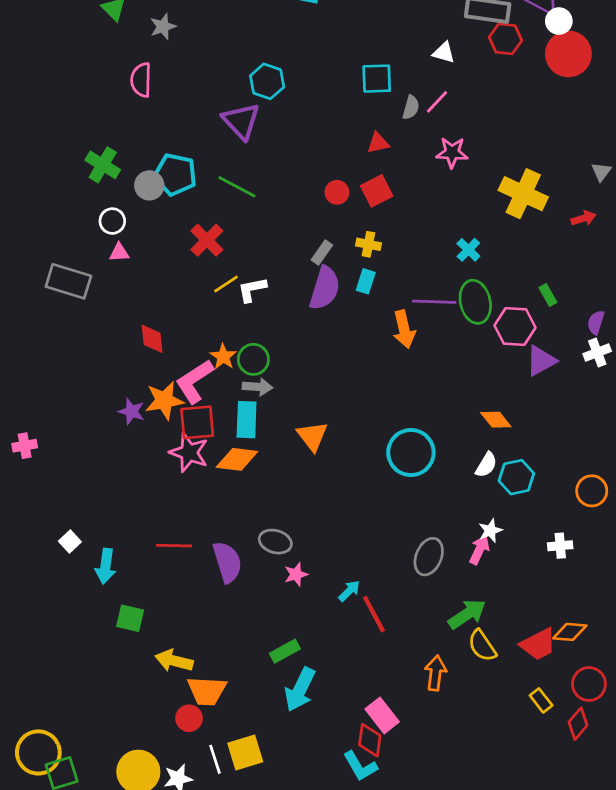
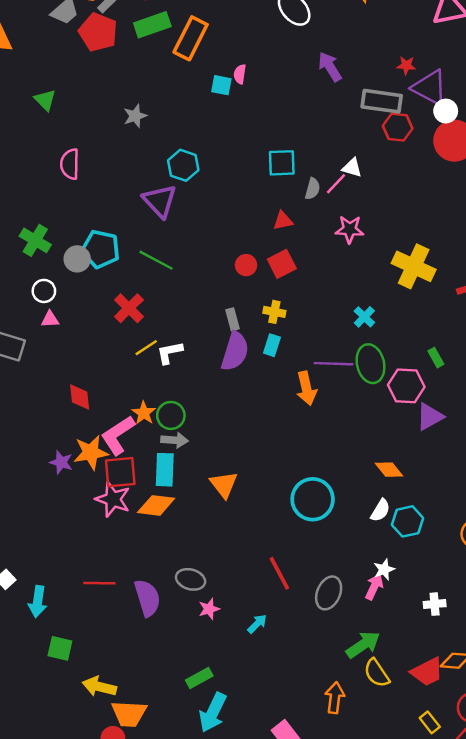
gray star: (163, 27) -> (135, 116), moved
white triangle: (444, 53) -> (352, 168), moved
gray rectangle: (322, 253) -> (232, 319), turned -50
white cross: (560, 546) -> (435, 604), moved
red line: (374, 614) -> (279, 573), moved

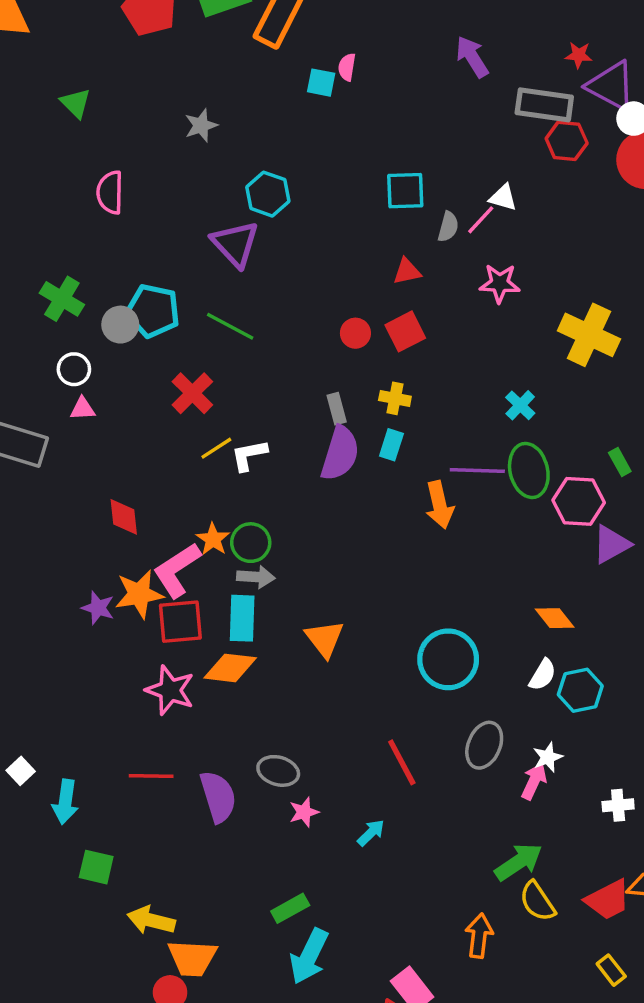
pink star: (113, 499) -> (170, 690), moved
gray ellipse: (329, 593) -> (484, 745), moved

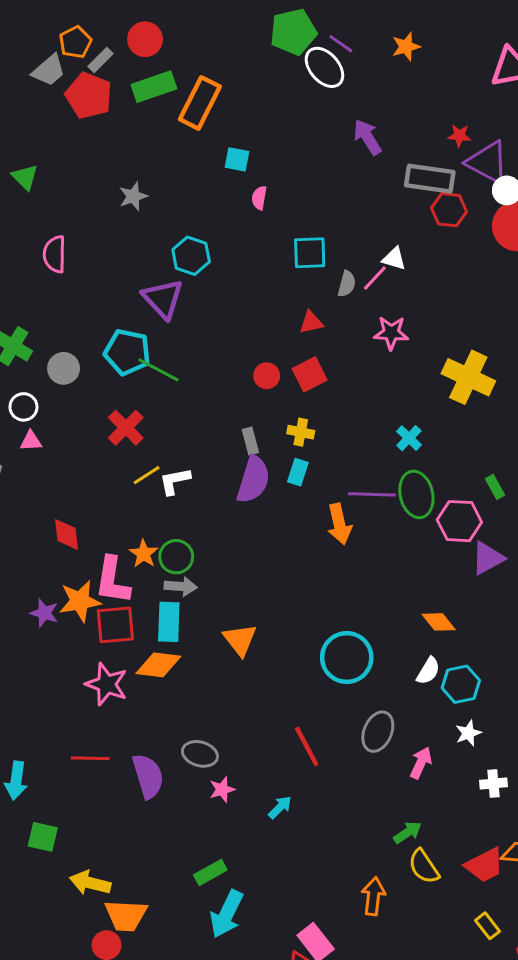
pink semicircle: (347, 67) -> (259, 198), moved
cyan pentagon: (153, 311) -> (127, 352), moved
pink L-shape: (177, 570) -> (112, 580), turned -48
white star: (548, 757) -> (468, 733), moved
green arrow: (519, 862) -> (408, 832), size x0.7

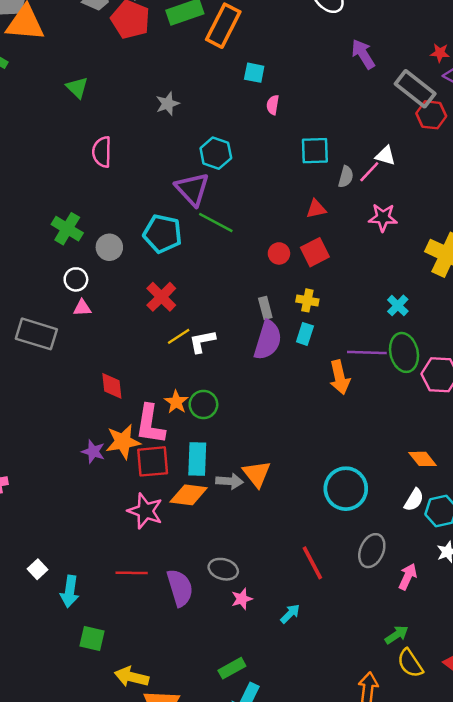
gray rectangle: (430, 179) -> (415, 89), turned 30
green line: (158, 370) -> (216, 222), moved
gray arrow: (181, 586) -> (229, 481), moved

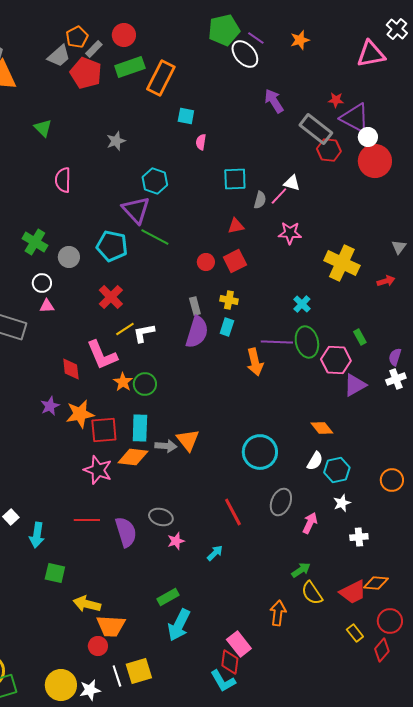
pink L-shape: (150, 424) -> (102, 355), moved, turned -32
purple star: (93, 452) -> (50, 406), moved, turned 30

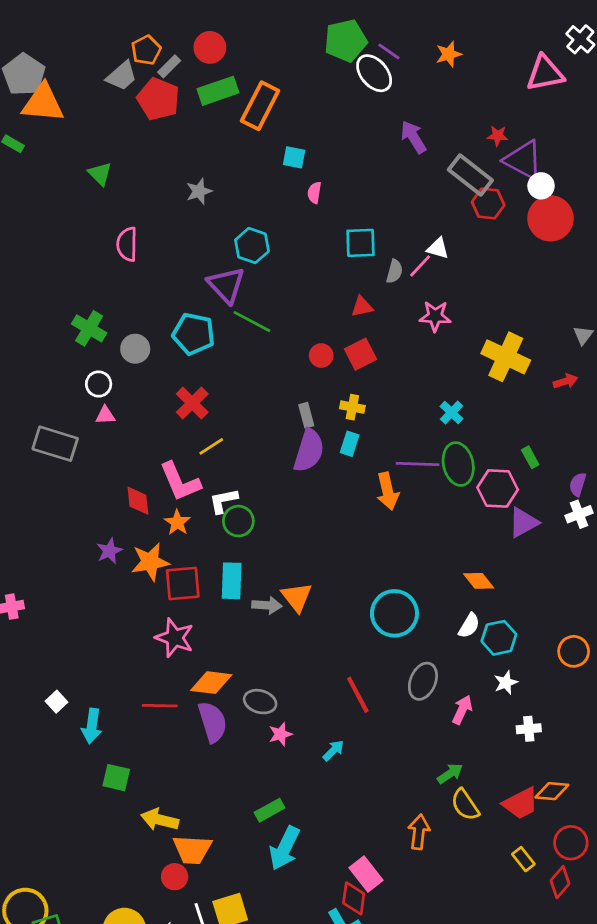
white L-shape: (144, 333) -> (223, 501), moved
orange star: (123, 382) -> (177, 522), moved
orange diamond: (133, 457) -> (211, 683), moved

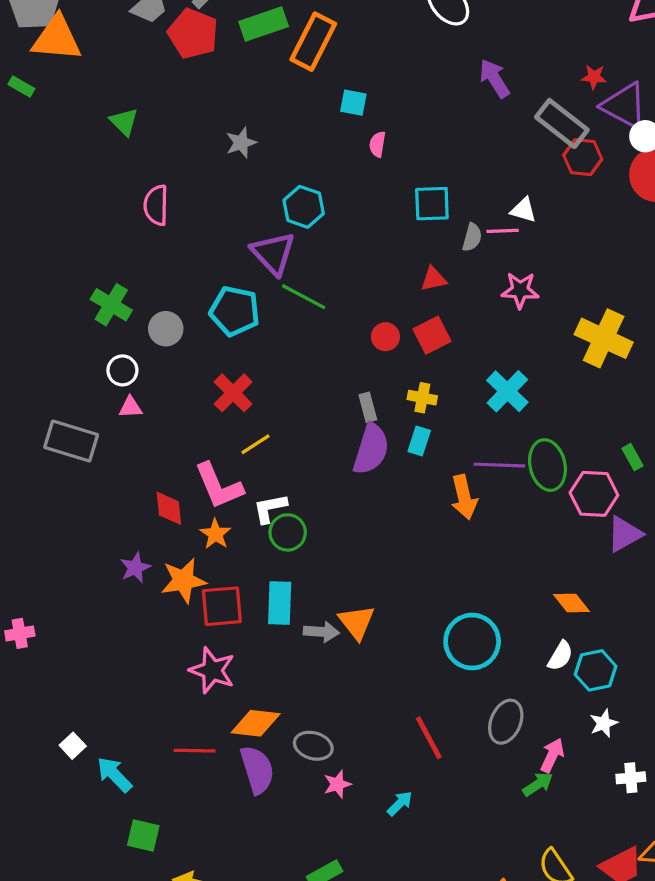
pink line: (420, 266) -> (503, 231), turned 45
cyan cross: (451, 413) -> (507, 391), moved, size x1.5
cyan arrow: (92, 726) -> (114, 775), turned 128
green arrow: (450, 774) -> (538, 784), moved

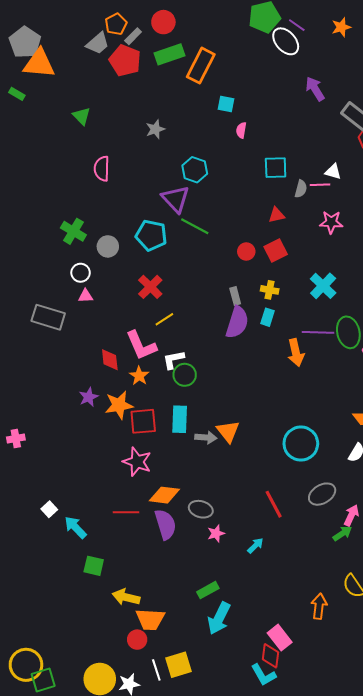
gray ellipse: (506, 722) -> (322, 494), turned 36

